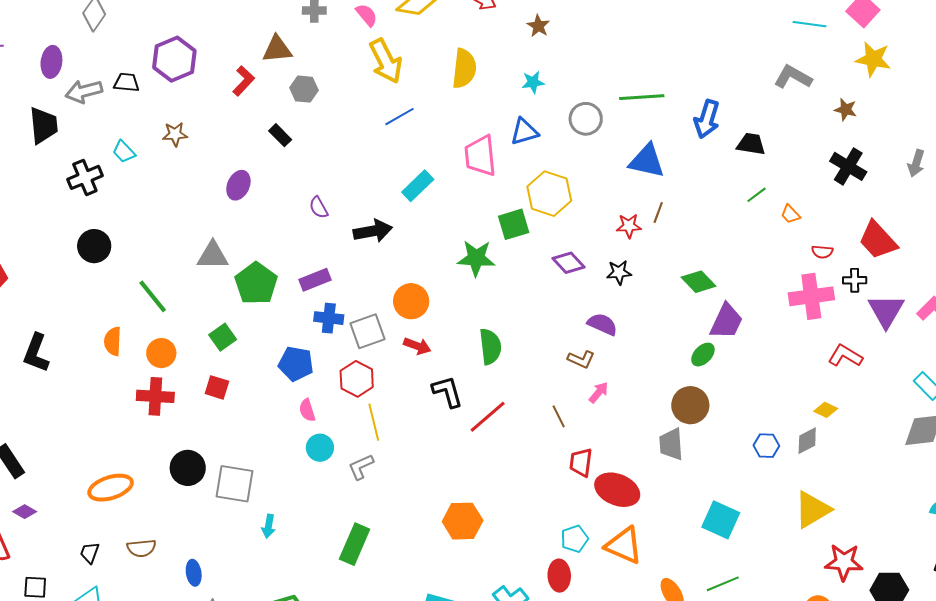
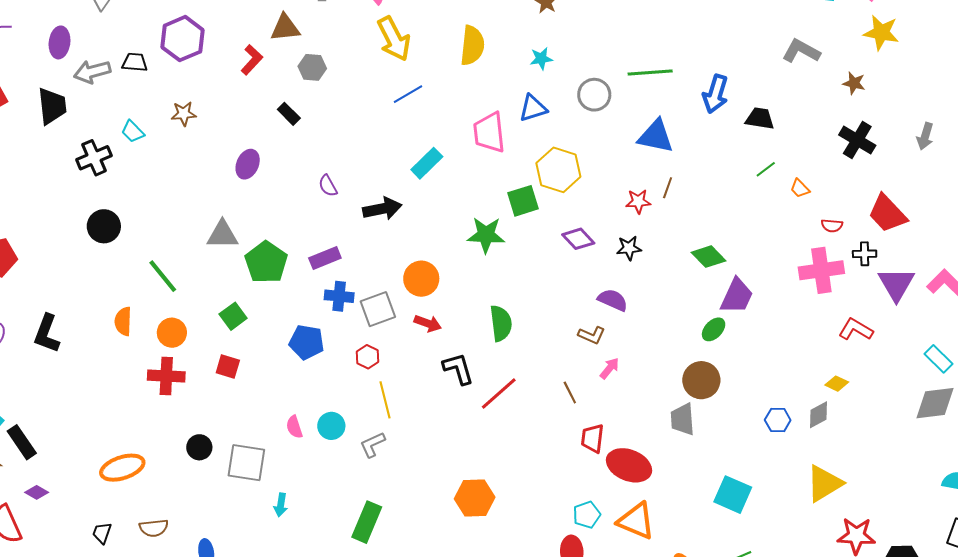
red hexagon: (357, 379) -> (368, 357), size x0.7
pink semicircle: (307, 410) -> (294, 427), moved
black circle: (188, 468) -> (199, 447), size x0.7

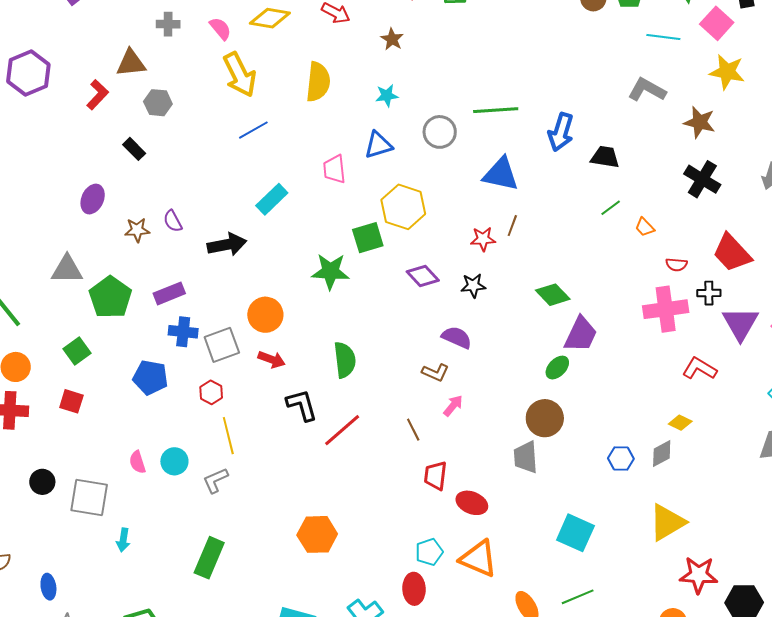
brown star: (854, 83) -> (700, 122), size x1.4
brown star: (184, 114) -> (137, 230), moved
pink trapezoid: (489, 133) -> (334, 169), size x0.7
red ellipse: (629, 465) -> (472, 503), size x0.7

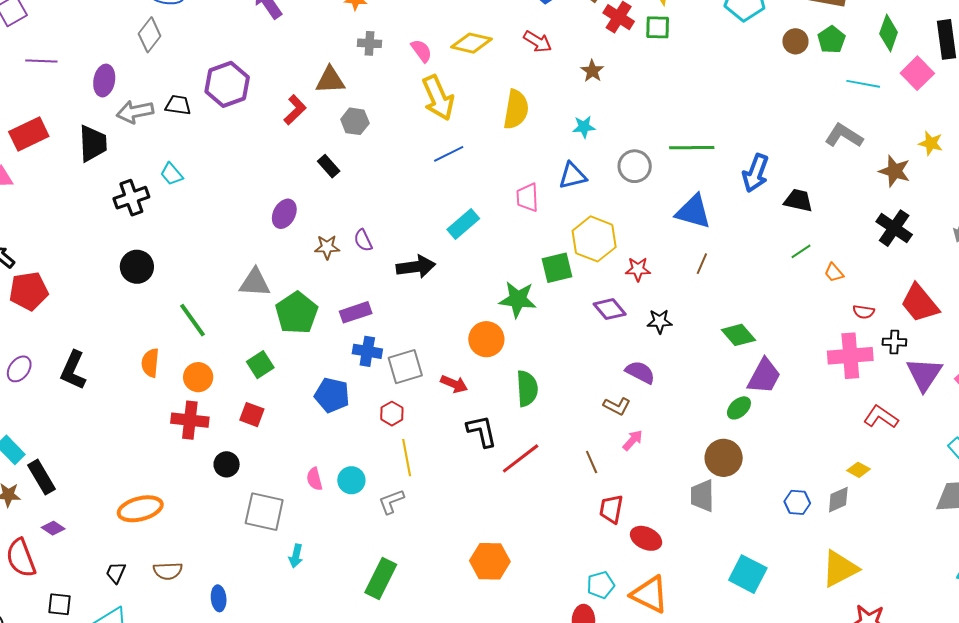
yellow star: (727, 72) -> (931, 143), moved, size x0.7
red star: (483, 239) -> (638, 269), moved
orange circle: (265, 315) -> (486, 339), moved
black circle: (42, 482) -> (227, 464), moved

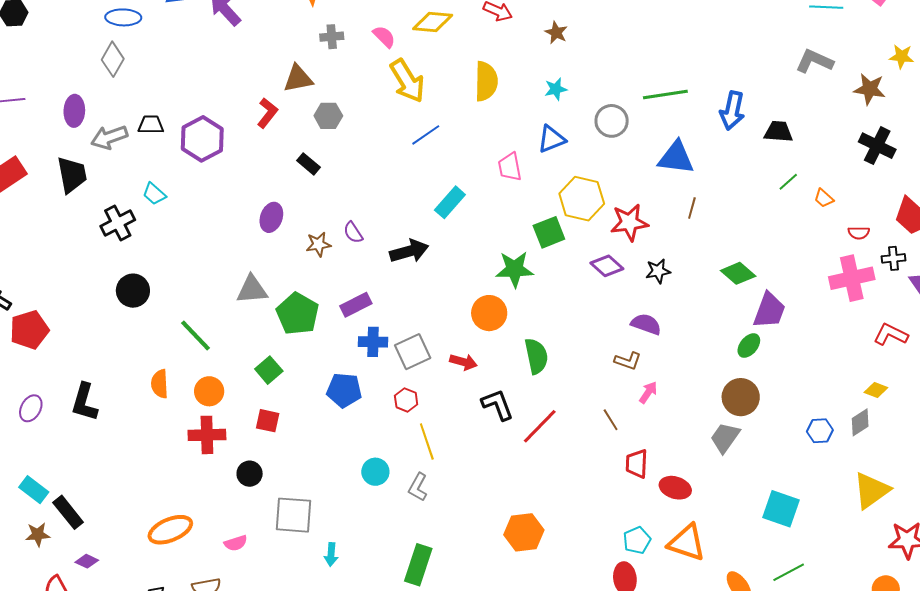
purple hexagon: (227, 84) -> (202, 139), moved
red star: (638, 269) -> (629, 222), size x1.5
pink semicircle: (314, 479) -> (236, 543), moved, turned -85
gray trapezoid: (702, 496) -> (725, 438), turned 44
gray L-shape: (391, 502) -> (418, 487), turned -32

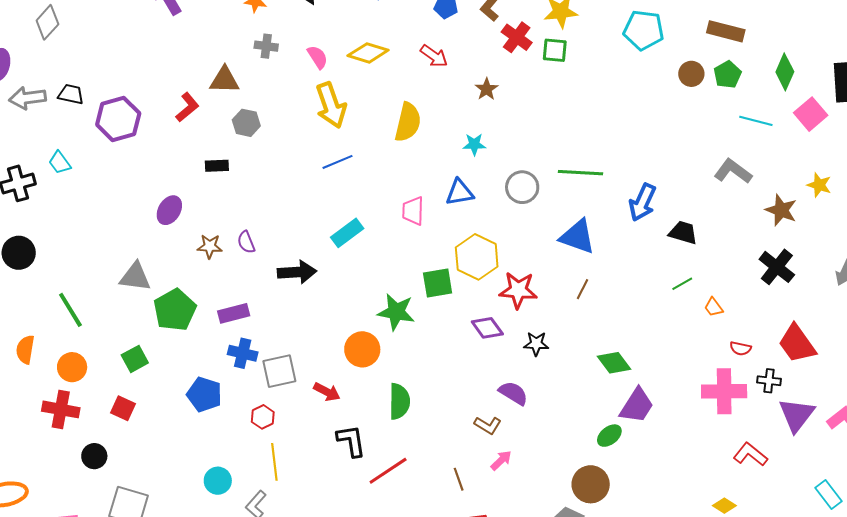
black rectangle: (309, 164) -> (217, 166), turned -55

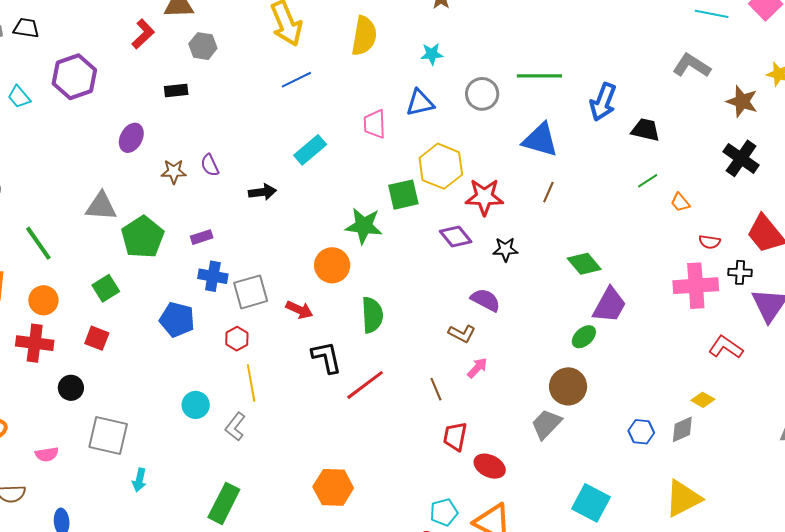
purple hexagon: (118, 119) -> (74, 77), moved
black arrow: (297, 272) -> (262, 192), size x0.7
purple rectangle: (234, 313) -> (202, 237), size x0.7

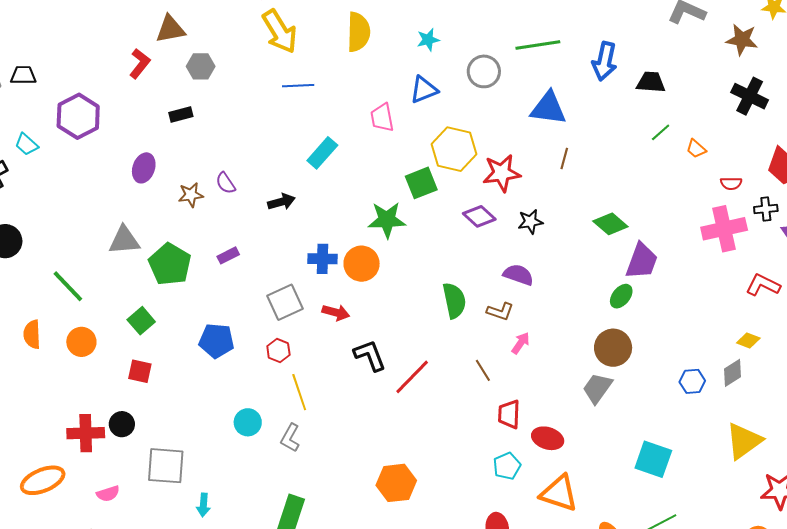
blue line: (296, 80) -> (298, 86), turned 32
blue cross: (213, 276) -> (323, 259), moved
green semicircle: (372, 315) -> (454, 301), moved
red cross: (35, 343) -> (86, 433), moved
cyan pentagon: (444, 512) -> (507, 466), moved

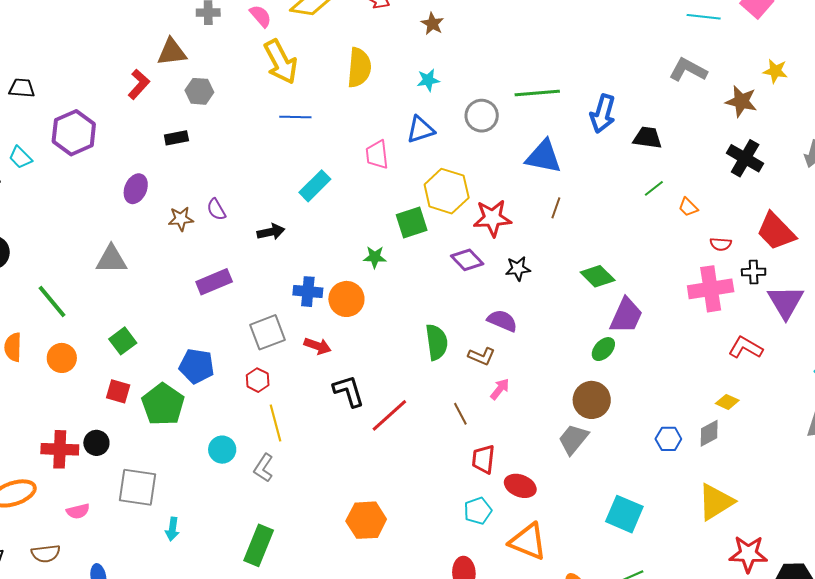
green star: (387, 220) -> (375, 257), size x0.6
purple rectangle: (228, 255) -> (214, 282), size x1.6
green pentagon: (170, 264) -> (163, 404), moved

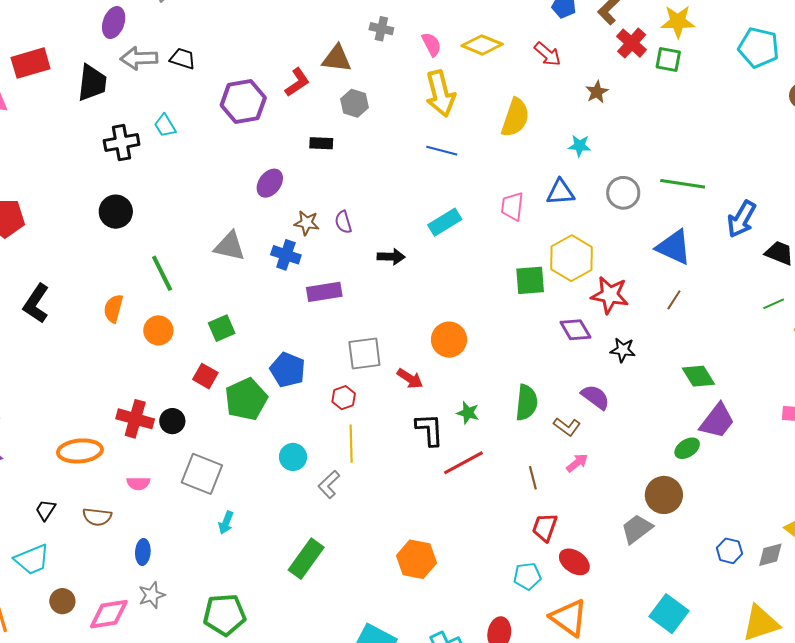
purple hexagon: (74, 133) -> (243, 101), moved
green star: (375, 257) -> (468, 413), moved
blue cross: (308, 292) -> (286, 255), moved

